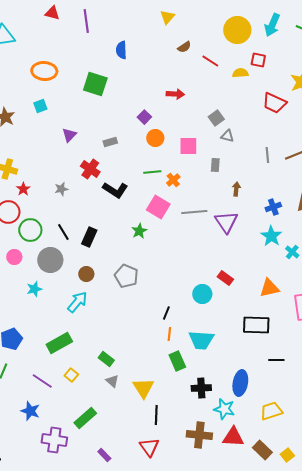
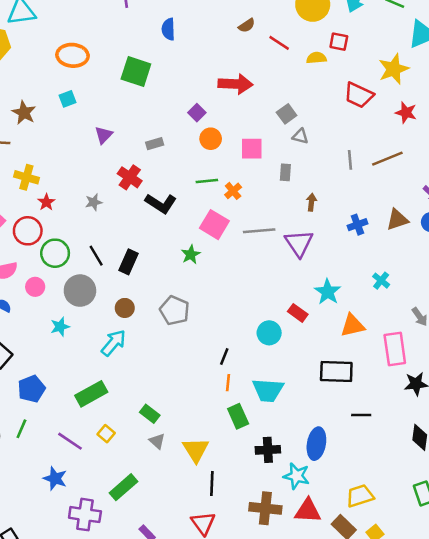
red arrow: (175, 94) -> (236, 84), size x1.5
cyan star: (271, 236) -> (328, 292), moved
yellow trapezoid: (271, 411) -> (360, 496), moved

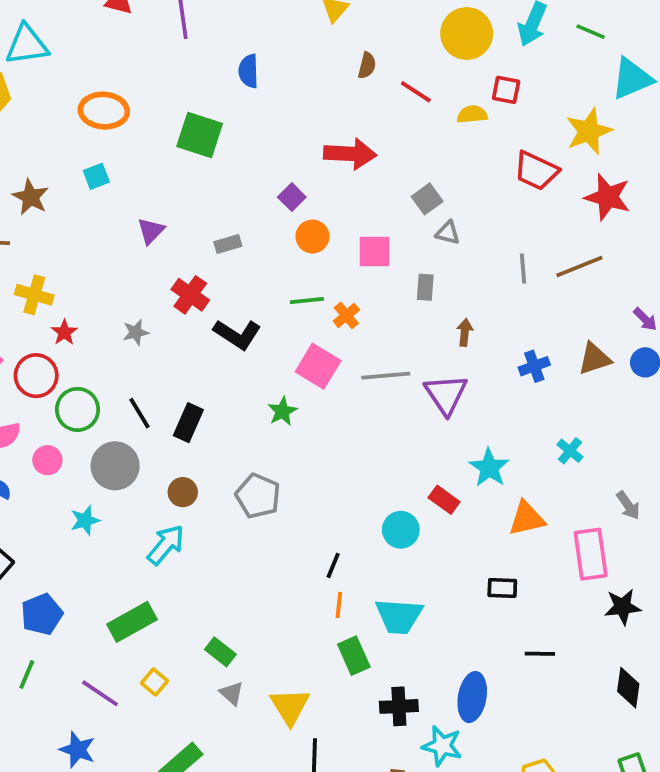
brown semicircle: (247, 25) -> (367, 65), turned -42
red star: (406, 113) -> (608, 197), size x1.4
black rectangle: (336, 371) -> (502, 588), size x0.6

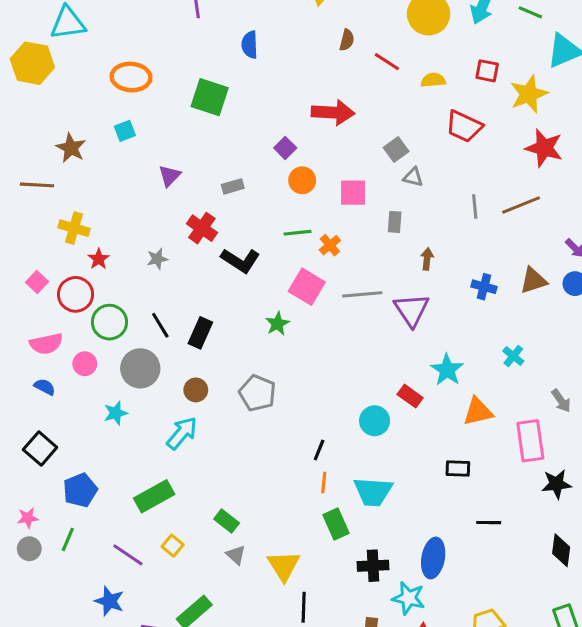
red square: (506, 90) -> (487, 71), moved
red trapezoid: (536, 171) -> (464, 126), moved
blue cross: (534, 366) -> (484, 287), turned 35

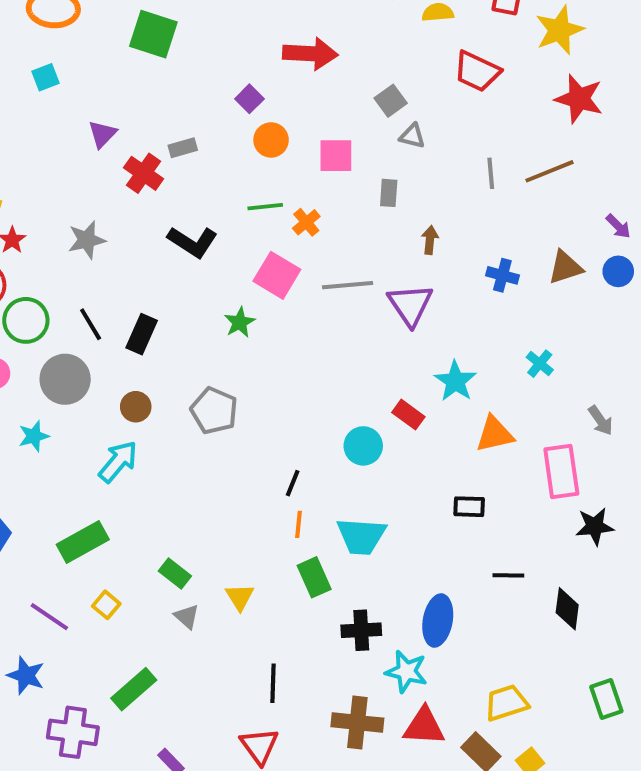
red cross: (202, 228) -> (144, 173), moved
gray star: (157, 259) -> (87, 240), size x1.4
black diamond: (561, 550) -> (567, 609), moved
yellow triangle: (284, 566) -> (240, 597), moved, size x0.7

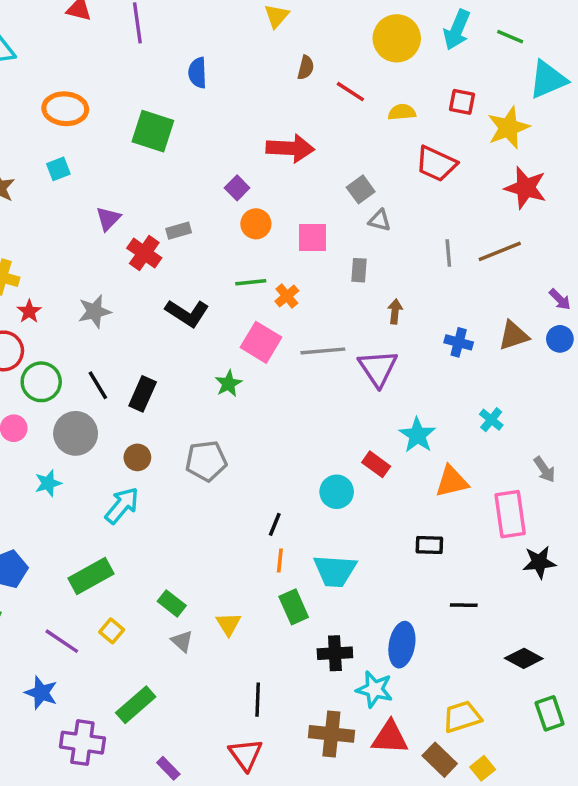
gray pentagon: (214, 411) -> (206, 461), turned -30
black diamond: (567, 609) -> (524, 658), moved, turned -69

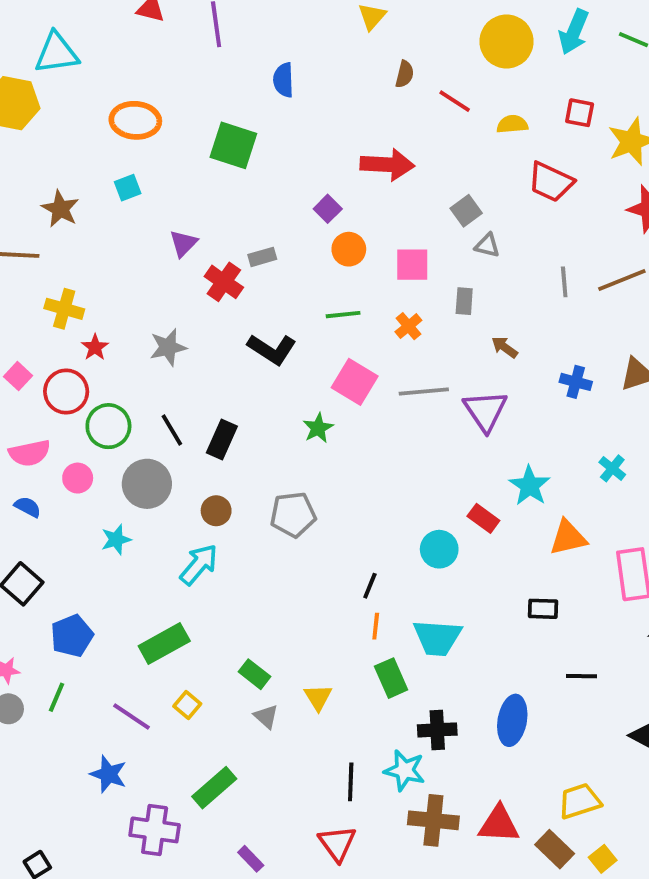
orange cross: (287, 296) -> (408, 326), moved
brown arrow: (395, 311) -> (505, 347), turned -60
cyan star: (374, 689) -> (405, 770), moved

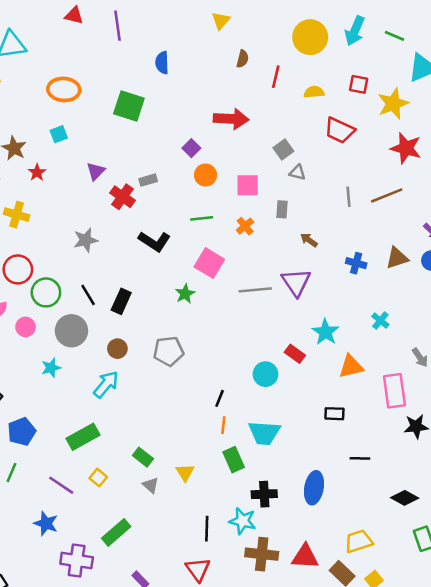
red line: (455, 101) -> (276, 77), turned 70
red star: (95, 347) -> (37, 172), moved
gray line: (424, 391) -> (255, 290), moved

